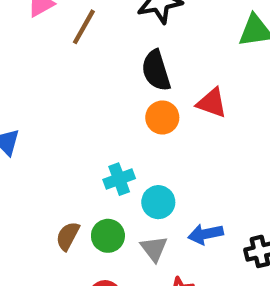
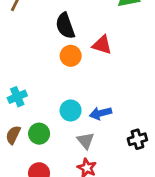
cyan cross: (119, 179) -> (17, 97), moved
blue arrow: (206, 234) -> (101, 113), moved
gray triangle: (154, 249) -> (86, 141), moved

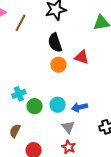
green circle: (39, 134) -> (35, 106), moved
brown semicircle: (13, 135) -> (15, 131), moved

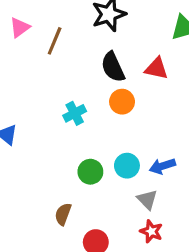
red triangle: (82, 57) -> (156, 68), moved
cyan cross: (19, 94) -> (75, 113), moved

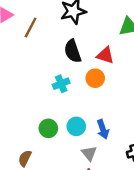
orange circle: (122, 102) -> (95, 78), moved
cyan cross: (75, 113) -> (61, 84), moved
blue arrow: (162, 166) -> (103, 129), turned -96

